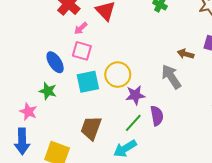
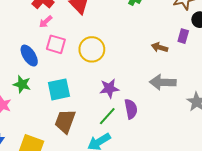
pink arrow: (81, 28) -> (46, 22), moved
yellow circle: (118, 75) -> (92, 49), moved
gray arrow: (171, 77) -> (163, 82), moved, turned -55
cyan square: (88, 82) -> (59, 89), moved

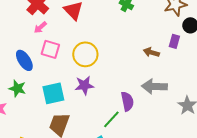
purple star: (109, 88) -> (84, 85), moved
purple semicircle: (131, 109) -> (127, 101), moved
green line: (107, 116) -> (111, 119), moved

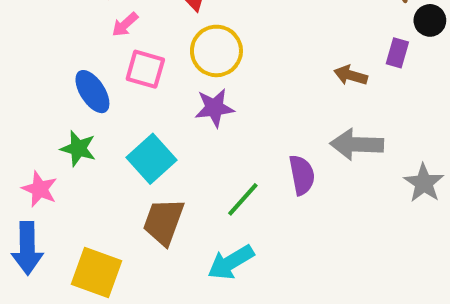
yellow circle: (85, 54) -> (216, 51), moved
purple star: (84, 85) -> (214, 108), moved
cyan square: (53, 93) -> (151, 159), turned -30
green line: (111, 119) -> (243, 199), moved

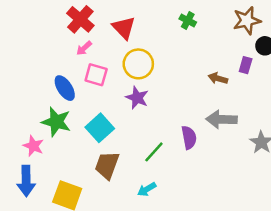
purple star: (214, 108) -> (137, 98), turned 30
green star: (78, 148) -> (56, 122), size x1.4
cyan arrow: (231, 262) -> (147, 189), size x0.7

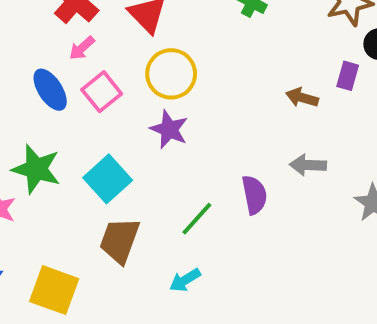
pink square: (96, 75) -> (102, 92), turned 35
blue ellipse: (65, 88) -> (50, 90), moved
gray arrow: (221, 119) -> (308, 165), size x0.7

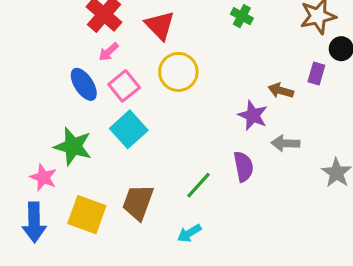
purple star: (169, 129) -> (253, 115), moved
cyan square: (108, 179) -> (129, 129), moved
yellow square: (54, 290) -> (87, 215), moved

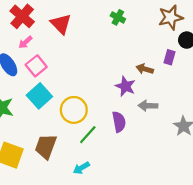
yellow circle: (178, 72) -> (74, 110), moved

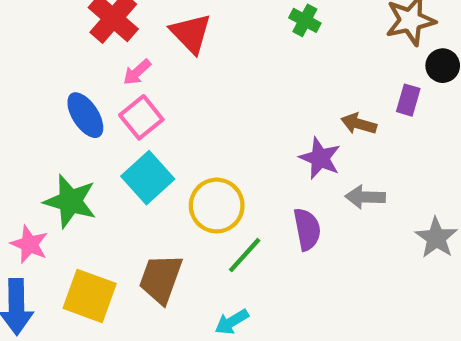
pink arrow: (25, 42) -> (137, 72), moved

